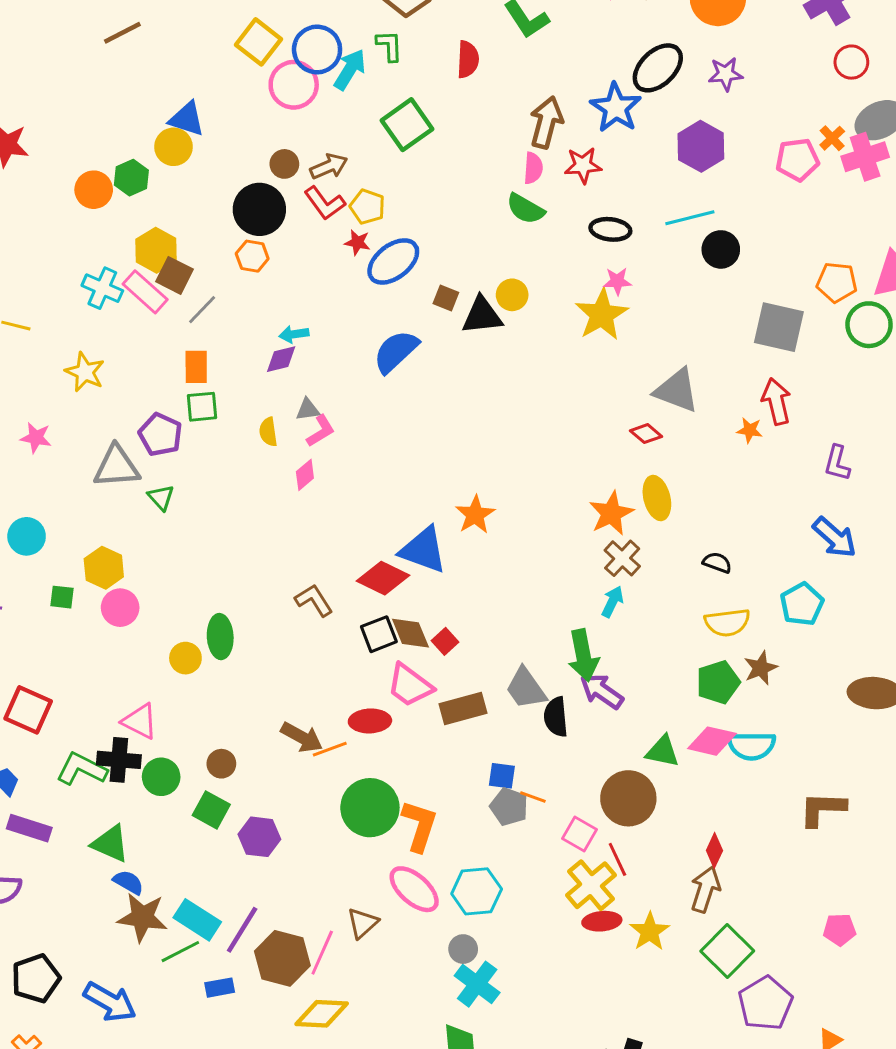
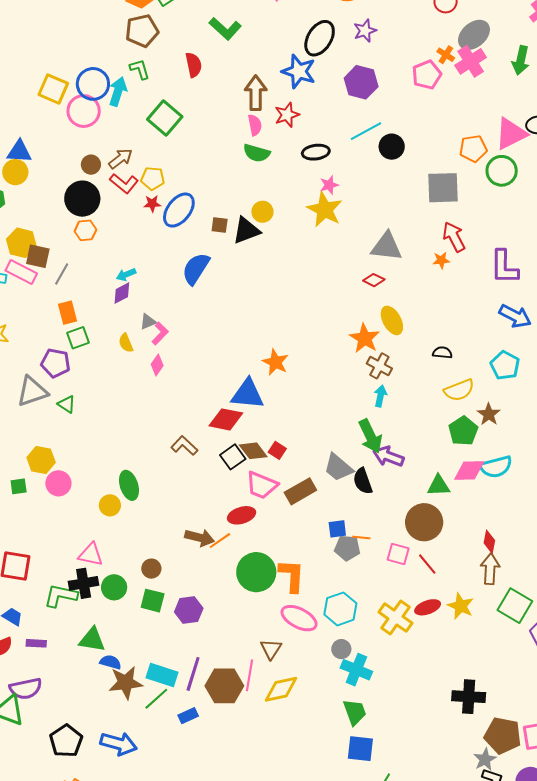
purple L-shape: (837, 463) -> (504, 267), size x1.5
purple rectangle: (29, 828) -> (36, 643), size x0.7
yellow cross: (591, 885) -> (395, 618), moved
yellow diamond: (322, 1014) -> (281, 689), moved

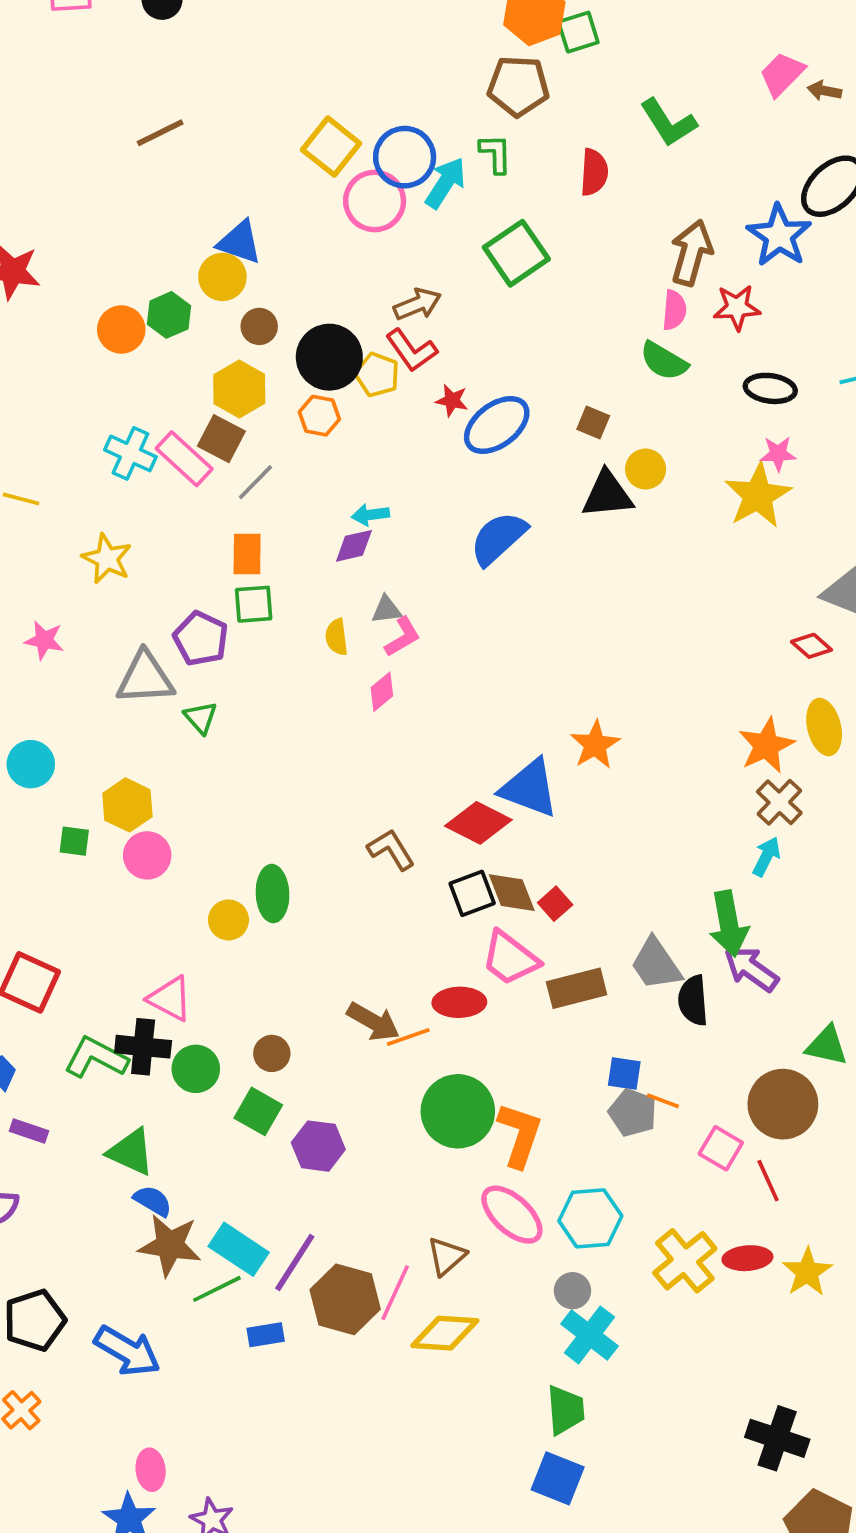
brown circle: (91, 165) -> (259, 326), moved
yellow pentagon: (153, 178) -> (377, 375), moved
brown square: (220, 225) -> (593, 422), moved
yellow hexagon: (21, 243) -> (239, 389), moved

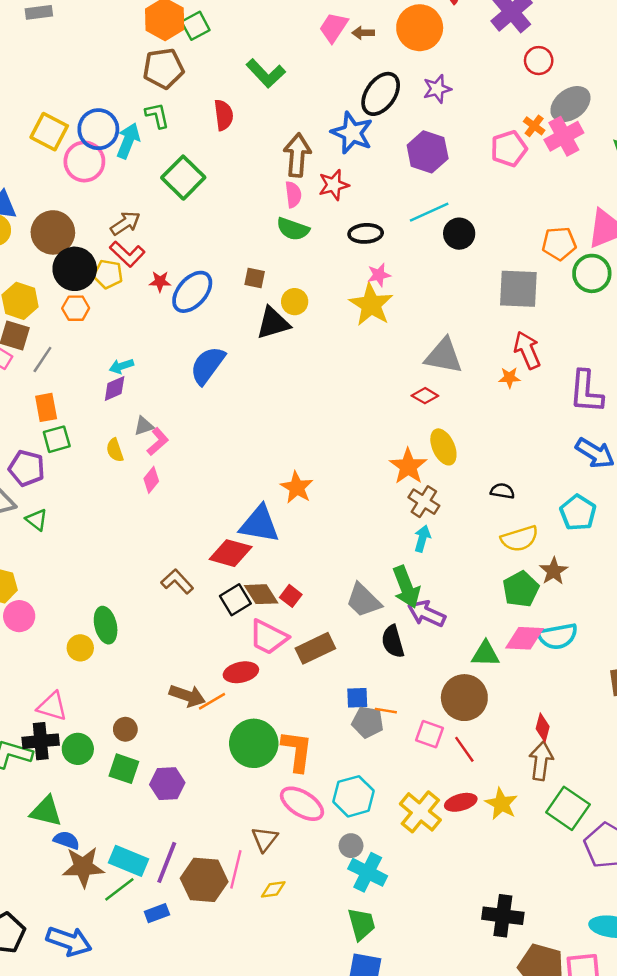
brown circle: (259, 326) -> (53, 232), moved, size x1.8
gray trapezoid: (656, 964) -> (363, 600), moved
yellow diamond: (445, 1333) -> (273, 889), size x0.6

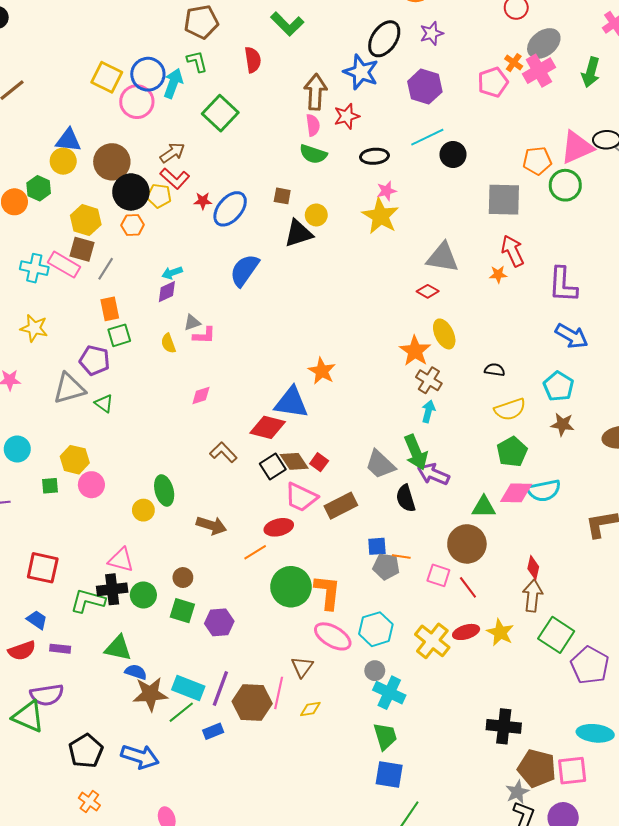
pink L-shape: (158, 442) -> (204, 335), turned 45
pink diamond: (151, 480) -> (201, 396), moved, turned 35
brown star: (554, 571) -> (562, 424), moved, turned -30
brown arrow: (187, 696) -> (211, 525), moved

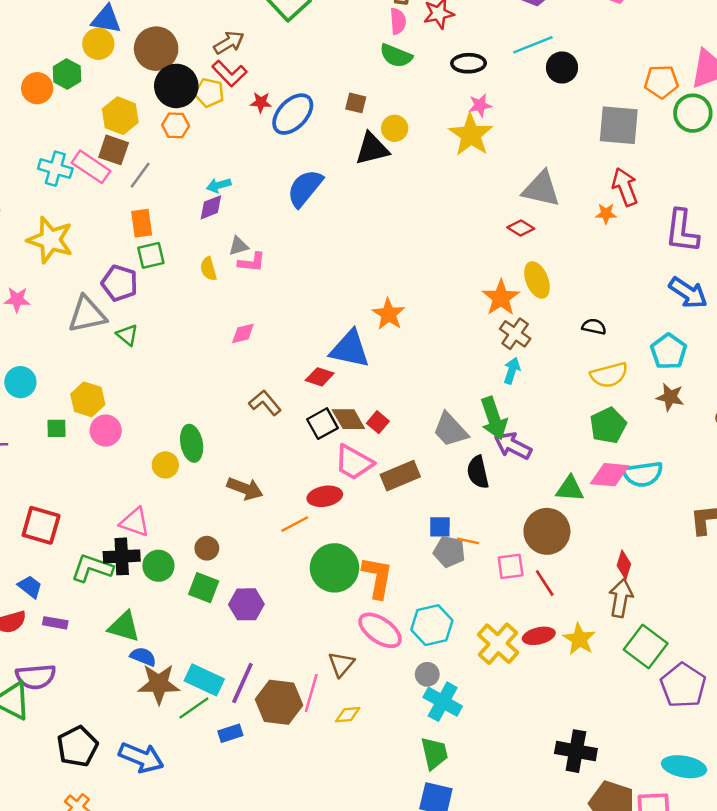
yellow star: (34, 328) -> (50, 240), size x1.4
red diamond: (268, 427) -> (320, 377), size x0.7
pink square: (438, 575) -> (511, 566), turned -30

